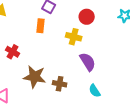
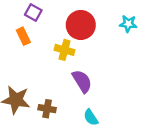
red circle: (87, 17) -> (81, 25), size x1.5
orange rectangle: (41, 26) -> (23, 36), turned -32

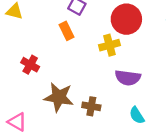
yellow cross: (65, 50) -> (109, 45), turned -30
purple semicircle: (82, 81) -> (128, 78), turned 130

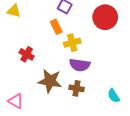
yellow cross: (109, 45) -> (72, 43), moved
purple semicircle: (128, 78) -> (80, 65), moved

